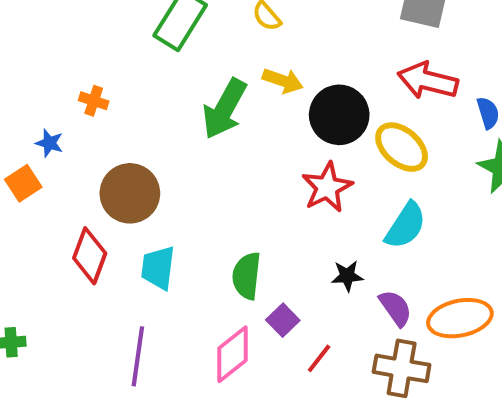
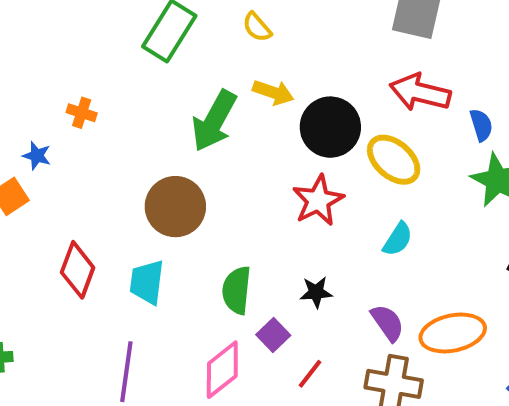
brown circle: (130, 193) -> (175, 207), moved
cyan semicircle: (406, 226) -> (398, 239), size x0.7
black star: (347, 276) -> (316, 292), moved

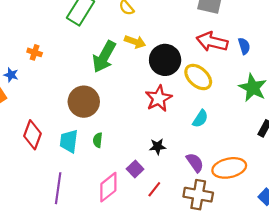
blue semicircle: (481, 125) -> (244, 46), moved
green semicircle: (237, 290) -> (98, 140), moved, size x0.6

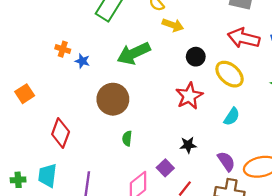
yellow arrow: (135, 42) -> (173, 25), moved
green arrow: (104, 57) -> (134, 53), turned 36
black circle: (165, 60) -> (196, 57), size x0.6
blue star: (11, 75) -> (82, 61), moved
cyan trapezoid: (69, 141) -> (48, 175), moved

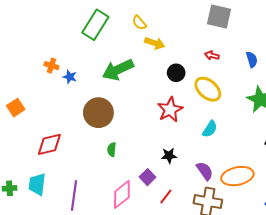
red arrow: (244, 38) -> (212, 55), moved, size x0.5
red diamond: (61, 133) -> (49, 144), turned 56

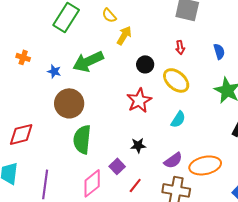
yellow arrow: (155, 43) -> (124, 35), turned -78
red arrow: (212, 55) -> (180, 47), turned -112
blue star: (70, 77) -> (54, 71), moved
green semicircle: (112, 149) -> (82, 139), size x2.0
purple semicircle: (205, 171) -> (173, 160), turned 90

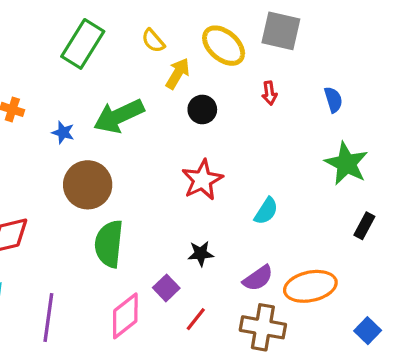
black circle: (145, 64) -> (202, 109), moved
yellow ellipse: (176, 80) -> (224, 46), moved

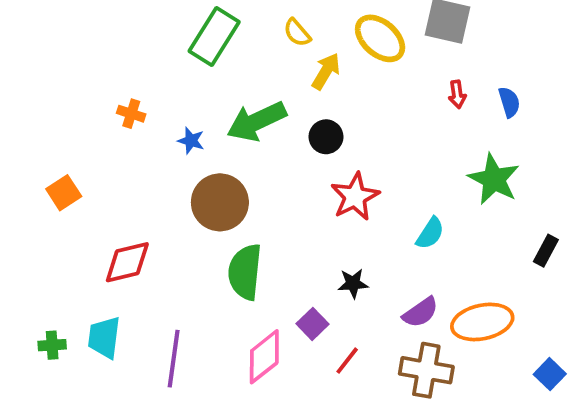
red arrow: (269, 93) -> (457, 94), moved
black circle: (202, 109) -> (326, 137), moved
green star: (346, 164) -> (494, 179), moved

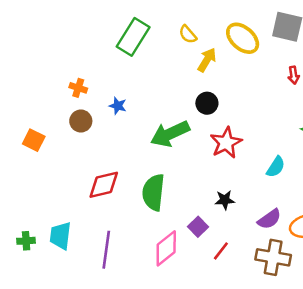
green arrow: (257, 121) -> (170, 134), moved
orange square: (64, 193) -> (34, 140), turned -30
brown circle: (220, 202) -> (81, 121), moved, size x0.6
red diamond: (127, 262) -> (104, 185), moved

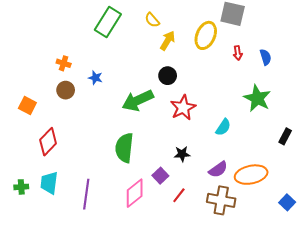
yellow ellipse: (243, 38) -> (206, 35), moved, turned 72
red diamond: (104, 185) -> (48, 142), moved, turned -32

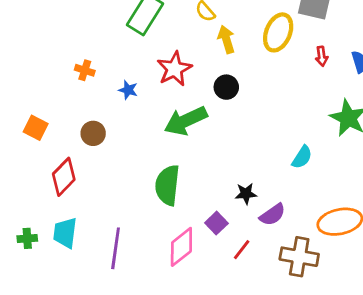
yellow arrow: (168, 41) -> (226, 39), turned -48
brown circle: (66, 90) -> (93, 133), moved
red star: (183, 108) -> (174, 69), moved
purple semicircle: (218, 169) -> (273, 215), moved

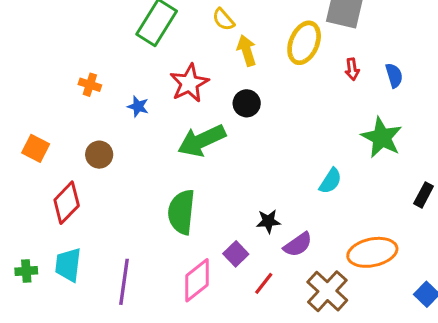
brown cross: (299, 257) -> (327, 291), turned 33

